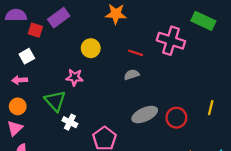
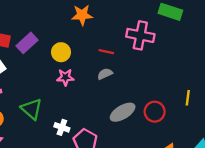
purple rectangle: (59, 18) -> (27, 43), moved
pink star: (74, 77) -> (65, 77), moved
white cross: (70, 122) -> (62, 127), moved

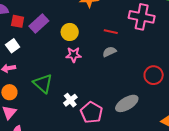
gray ellipse: (123, 112) -> (127, 103), moved
red circle: (155, 112) -> (154, 75), moved
white cross: (62, 127) -> (70, 100), turned 32

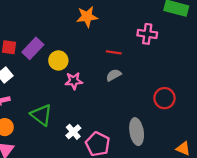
pink cross: (142, 17) -> (147, 34), size x0.7
yellow circle: (70, 32) -> (58, 60), moved
gray ellipse: (127, 103) -> (137, 132), turned -65

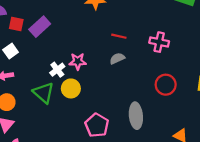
pink cross: (147, 34) -> (159, 42), moved
yellow circle: (58, 60) -> (71, 88), moved
white cross: (73, 132) -> (57, 70), moved

